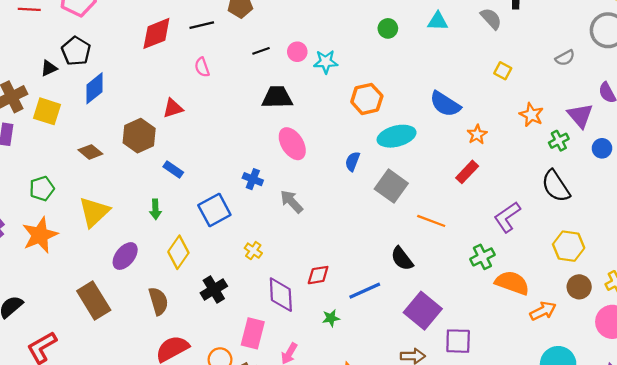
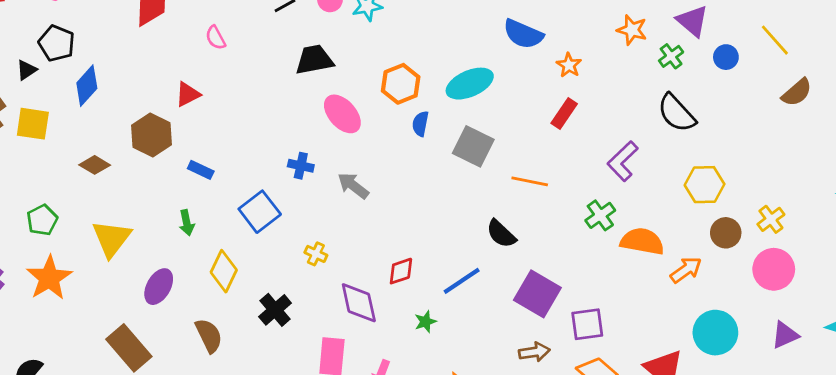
orange hexagon: (367, 99) -> (401, 84), moved

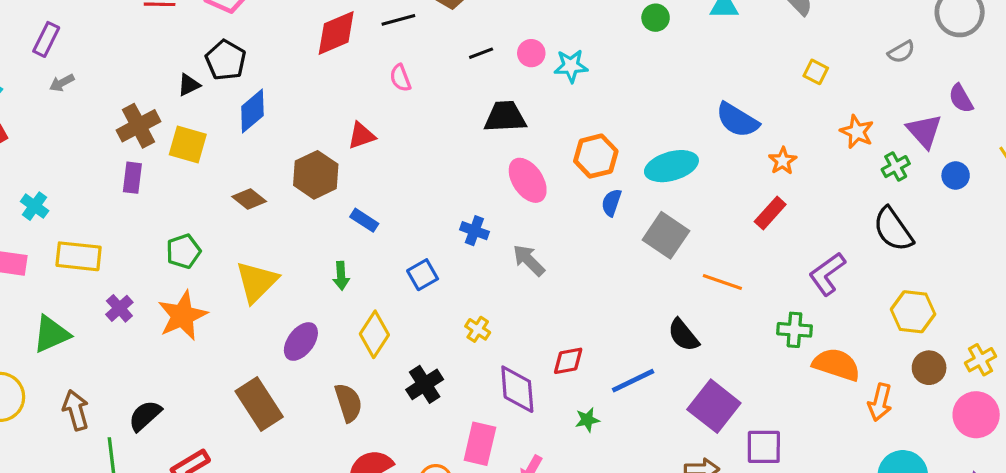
blue square: (260, 212) -> (423, 275), size x0.7
green cross: (600, 215) -> (794, 330), turned 32
orange arrow: (686, 270) -> (880, 402), turned 132

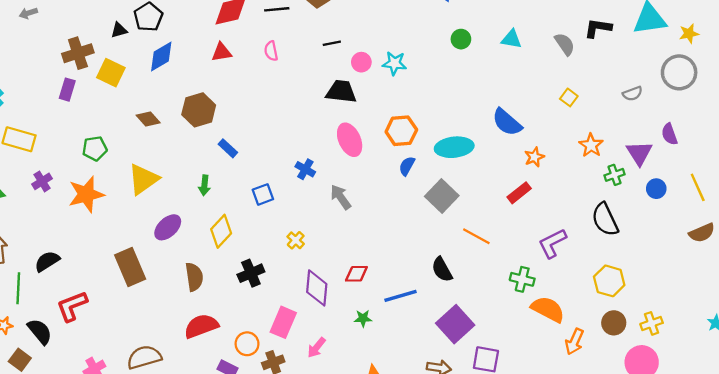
pink circle: (531, 53) -> (361, 62), moved
red triangle: (361, 136) -> (222, 52), moved

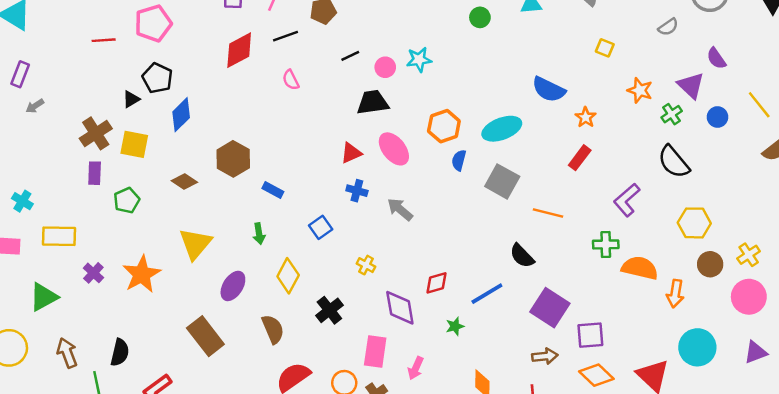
red triangle: (222, 52) -> (351, 153), moved
green pentagon: (95, 148) -> (127, 200), moved
black semicircle: (47, 261) -> (120, 352), turned 150

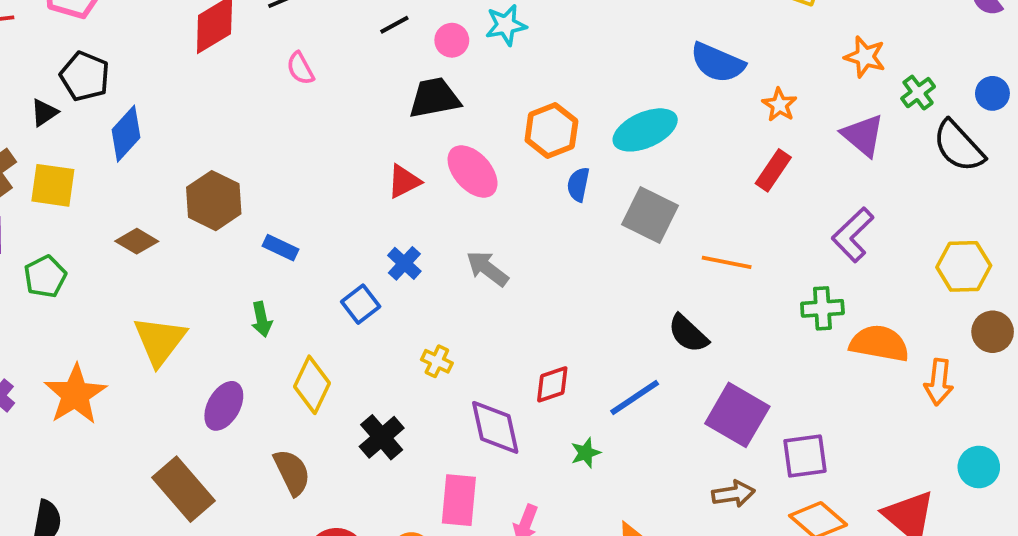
purple triangle: (691, 85) -> (863, 135), moved
black semicircle: (674, 162) -> (959, 146), moved
blue cross: (357, 191) -> (404, 263), moved, turned 30
cyan circle: (697, 347) -> (979, 467), size x0.7

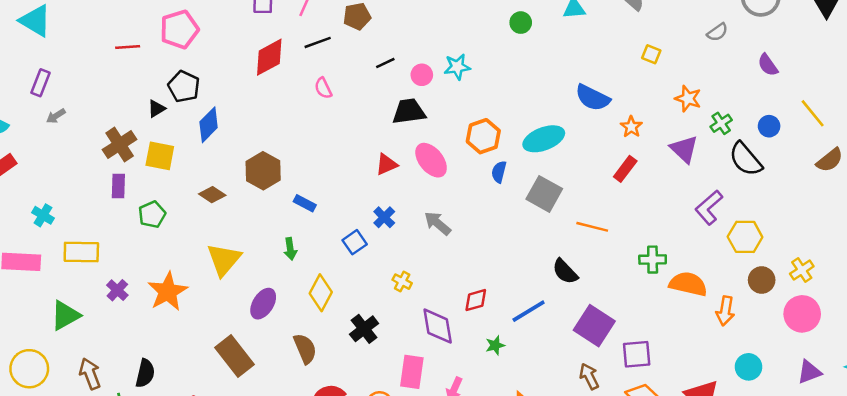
purple L-shape: (853, 235) -> (709, 208), moved
brown arrow: (733, 494) -> (589, 376), turned -110

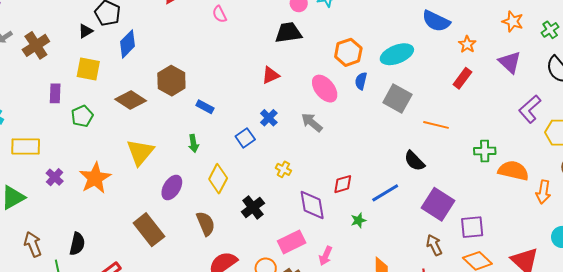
green cross: (721, 123) -> (550, 30), moved
brown cross: (120, 145) -> (36, 45), moved
pink ellipse: (431, 160) -> (325, 89), moved
brown diamond: (212, 195) -> (131, 100), size x1.4
pink rectangle: (412, 372) -> (292, 242), turned 56

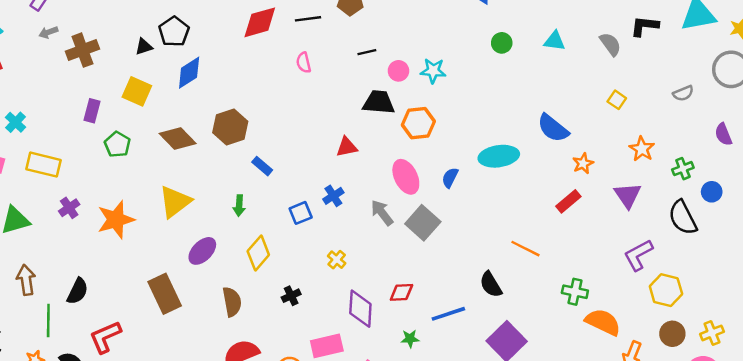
orange hexagon: (348, 52) -> (418, 123), moved
gray square: (397, 99) -> (423, 223), moved
green pentagon: (82, 116) -> (117, 144), turned -30
black cross: (253, 207) -> (291, 296), size x0.7

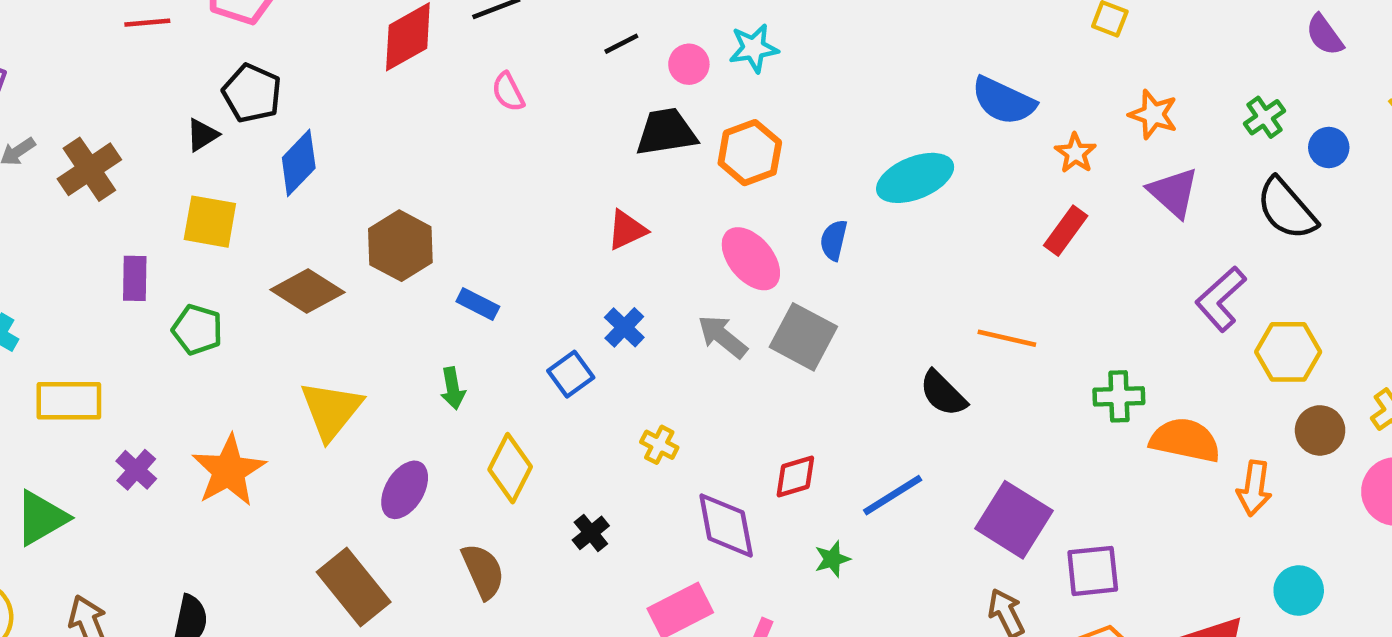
orange star: (642, 149) -> (1153, 114), moved
black semicircle: (491, 285) -> (943, 393), moved

